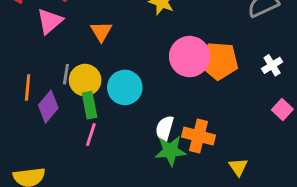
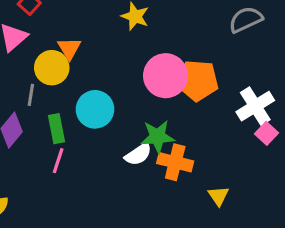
white cross: (272, 65) -> (255, 106), moved, size x1.6
yellow circle: (85, 80) -> (52, 68), moved
white semicircle: (165, 129) -> (138, 154), turned -140
green star: (170, 151) -> (158, 137), moved

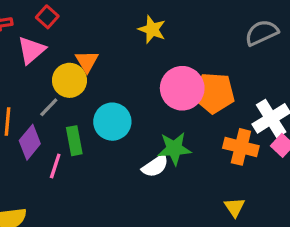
gray line: (31, 95) -> (49, 107), turned 35
pink line: (58, 161) -> (55, 166), moved
orange cross: (175, 162) -> (241, 147), moved

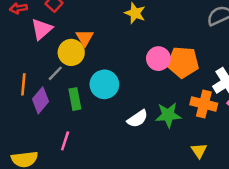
pink circle: (182, 88) -> (158, 59), size x0.7
green star: (174, 149) -> (168, 115), moved
pink line: (55, 166) -> (65, 141), moved

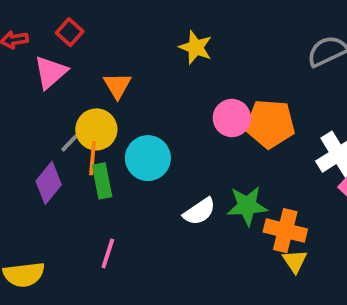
yellow circle: (71, 52) -> (96, 129), moved
orange line: (23, 84) -> (93, 158), moved
orange cross: (204, 104) -> (285, 231), moved
pink line: (65, 141) -> (108, 253), moved

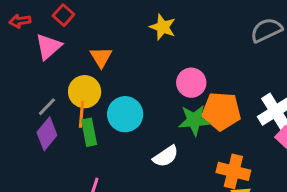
orange pentagon: (270, 124) -> (221, 111), moved
gray line: (72, 141) -> (47, 107), moved
green star: (247, 206) -> (194, 120), moved

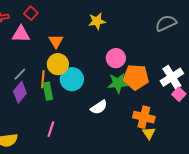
yellow star: (163, 27) -> (97, 21), turned -30
pink triangle: (48, 47) -> (21, 34), turned 42
yellow circle: (85, 92) -> (58, 64), moved

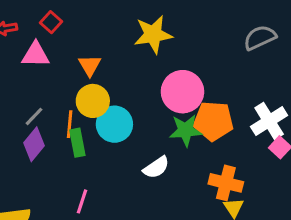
yellow star: (97, 21) -> (153, 34), size x1.4
pink circle: (116, 58) -> (182, 92), size x1.4

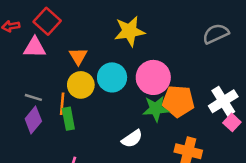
red square: (51, 22) -> (47, 21), size x1.5
gray line: (34, 116) -> (33, 97), turned 63
cyan circle: (114, 124) -> (112, 77), moved

